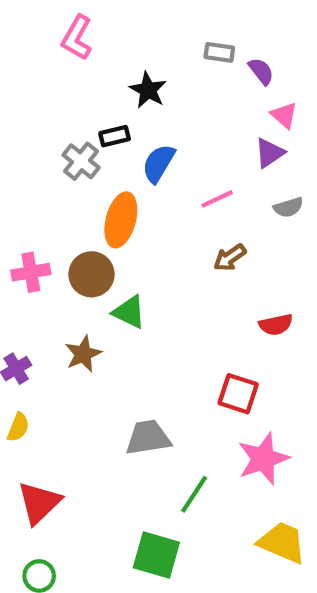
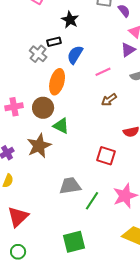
brown star: (83, 354) -> (39, 146), size x1.4
red square: (238, 394) -> (106, 156), moved
green line: (194, 494) -> (92, 201), moved
green square: (156, 555) -> (74, 242), turned -30

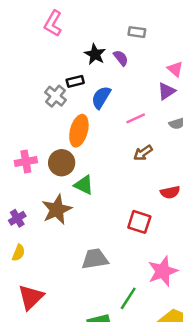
purple semicircle: (124, 11) -> (121, 58), moved
green line: (92, 201) -> (128, 298), moved

